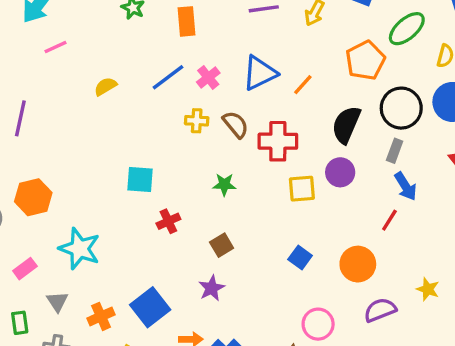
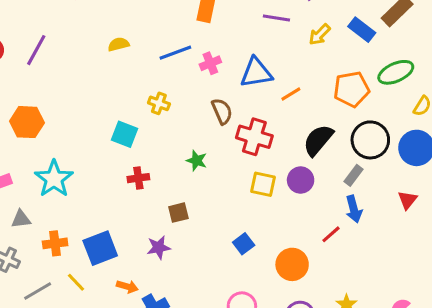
yellow cross: (197, 121) -> (159, 103), moved
gray triangle: (57, 302) -> (21, 219), turned 40

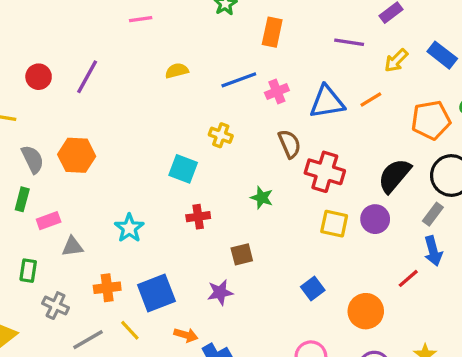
orange line: (291, 94) -> (371, 100), moved
cyan star: (54, 179) -> (129, 228), moved, size x0.7
gray triangle: (21, 219) -> (72, 247), moved

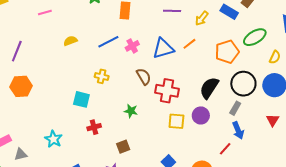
orange hexagon: (77, 155) -> (21, 86), moved

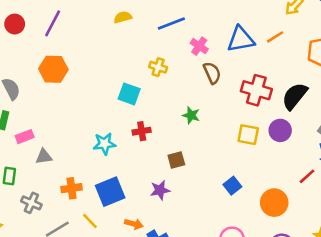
pink cross: (132, 46) -> (199, 46), moved, turned -32
red cross: (167, 91) -> (256, 90), moved
cyan star: (53, 139) -> (104, 144), moved, turned 30

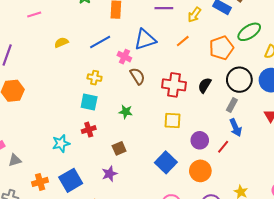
blue triangle: (241, 39) -> (145, 40), moved
cyan square: (129, 94) -> (89, 102), moved
black semicircle: (295, 96) -> (205, 85), size x0.7
purple circle: (280, 130) -> (200, 140), moved
blue square: (232, 186) -> (166, 162), size x1.5

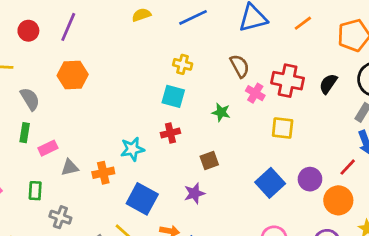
pink cross: (124, 57) -> (255, 93), moved
purple circle: (200, 140) -> (310, 179), moved
orange circle: (200, 171) -> (338, 200), moved
blue square: (71, 180) -> (142, 199), turned -35
orange cross: (40, 182) -> (103, 173), moved

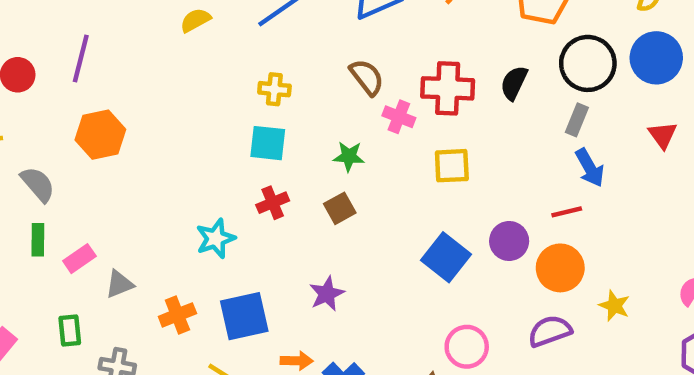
brown square: (209, 160) -> (340, 208), moved
red line: (348, 167) -> (567, 212), turned 42
orange cross: (103, 173) -> (177, 315), moved
blue square: (142, 199) -> (244, 316), turned -32

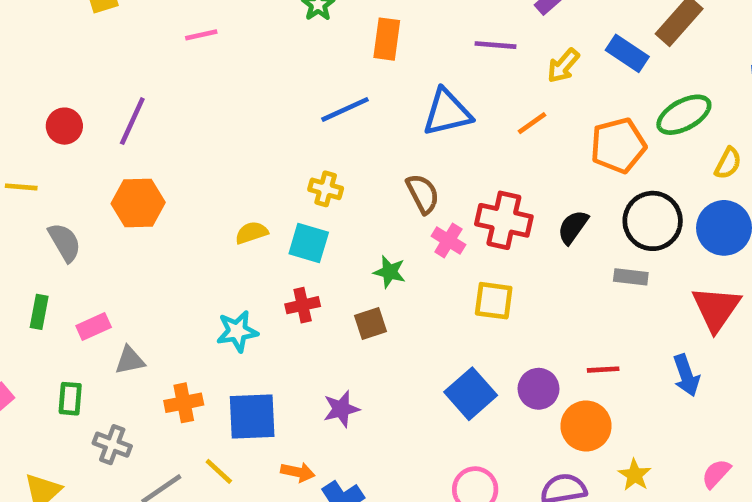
yellow semicircle: (195, 20) -> (252, 233), moved
gray rectangle: (577, 120) -> (631, 277), turned 64
red triangle: (663, 135) -> (716, 309), size x1.6
blue arrow: (590, 168) -> (686, 375), moved
green rectangle: (38, 240) -> (39, 312), moved

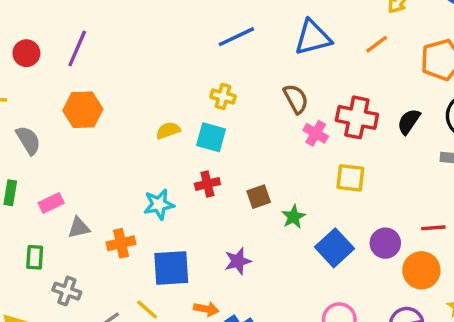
green star: (390, 272) -> (293, 217), moved, turned 30
orange cross: (184, 403) -> (121, 243), moved

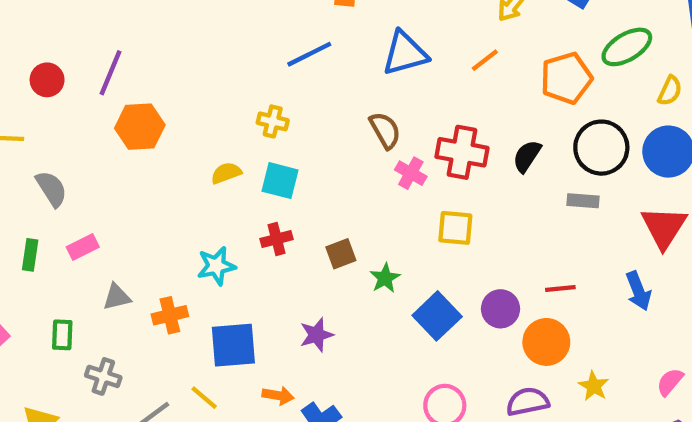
yellow cross: (223, 96) -> (273, 121), moved
orange hexagon: (83, 110) -> (140, 127), moved
pink rectangle: (51, 203) -> (83, 247), moved

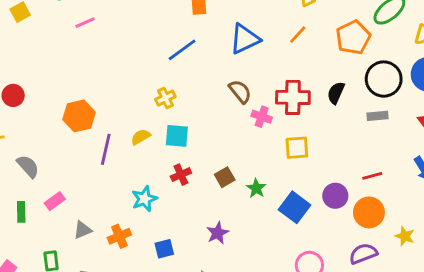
purple line: (110, 73) -> (106, 149), moved
yellow cross: (273, 121) -> (165, 98), turned -30
blue square: (233, 345) -> (164, 249), size x0.6

